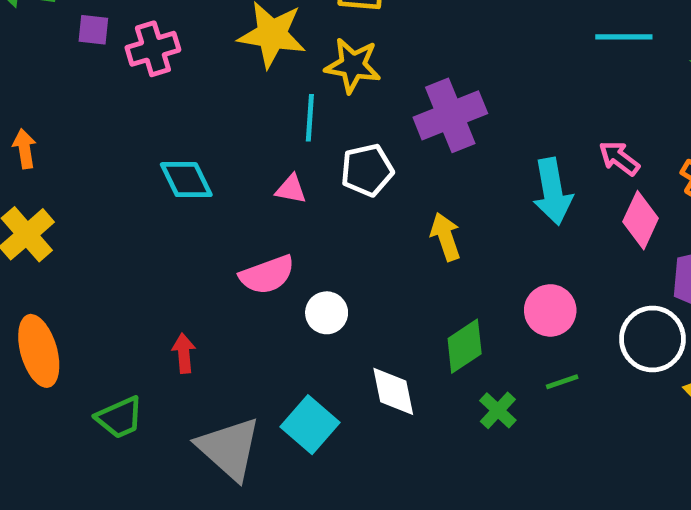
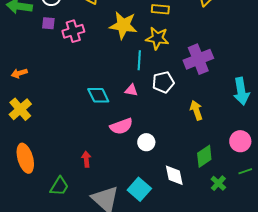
orange arrow: (24, 149) -> (19, 73), turned -98
cyan diamond: (186, 180) -> (98, 95), moved
green trapezoid: (120, 418) -> (59, 186), turned -35

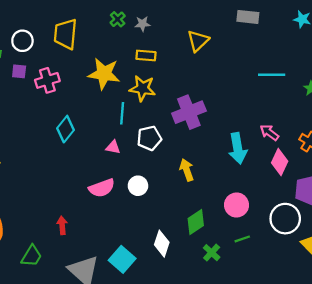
cyan diamond: (98, 95) -> (65, 129), moved, turned 65
white circle: (146, 142) -> (138, 186), moved
white diamond: (174, 175) -> (162, 244), turned 30

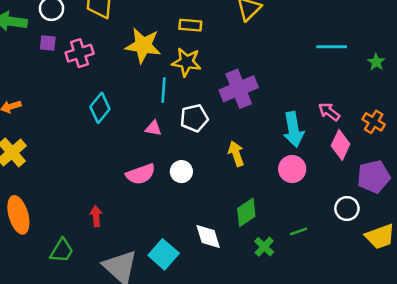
pink circle: (237, 205) -> (292, 169), moved
white circle: (285, 219) -> (347, 208), size x0.7
white diamond: (162, 244) -> (208, 236), turned -35

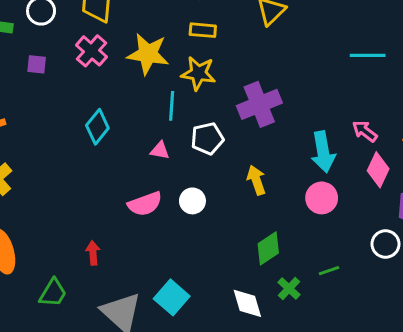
purple square: (48, 43) -> (37, 64), moved
pink cross: (80, 53) -> (91, 51), moved, turned -32
white diamond: (208, 236) -> (247, 303), moved

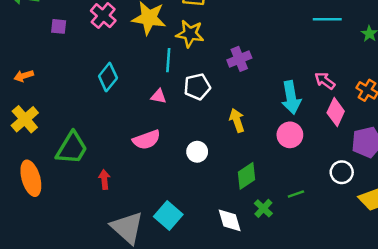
purple cross: (259, 104) -> (239, 59), size x0.7
white circle: (192, 201) -> (197, 152), moved
green trapezoid: (53, 293) -> (72, 148), moved, size x1.4

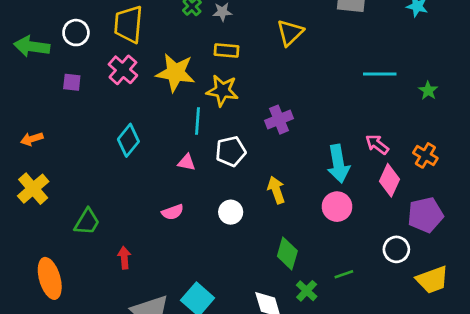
pink semicircle: (147, 140) -> (173, 212), size x0.7
green trapezoid: (72, 148) -> (87, 222), size x0.7
white circle: (197, 152) -> (231, 212), moved
green diamond: (247, 176) -> (287, 254), turned -40
orange ellipse: (31, 178) -> (50, 278), moved

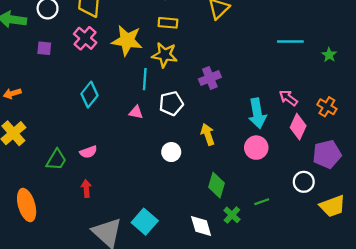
pink semicircle: (173, 212) -> (88, 152), moved

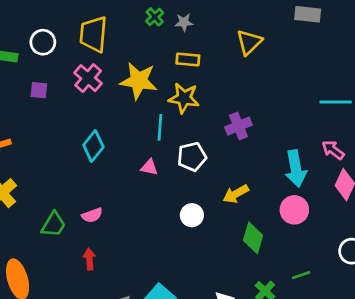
cyan line: (290, 42) -> (336, 102), moved
yellow arrow: (208, 134) -> (236, 194), turned -100
green diamond: (217, 185) -> (253, 238), moved

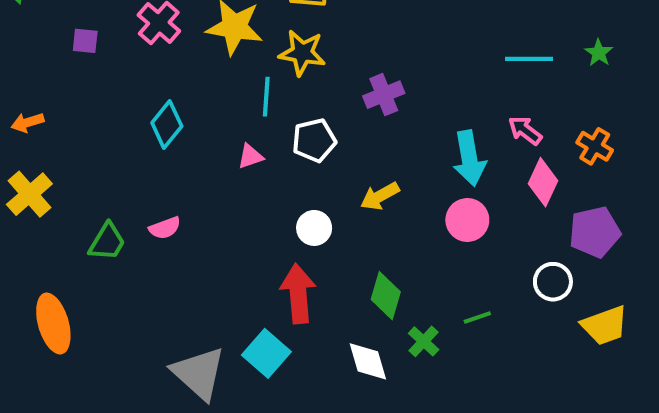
pink triangle: (149, 167) -> (250, 156), turned -30
green diamond: (253, 238) -> (386, 296), moved
red arrow: (89, 259) -> (298, 294), moved, size x1.8

